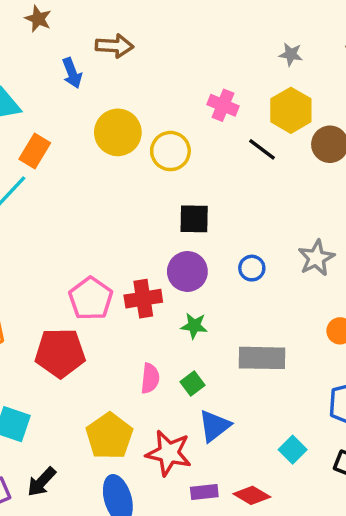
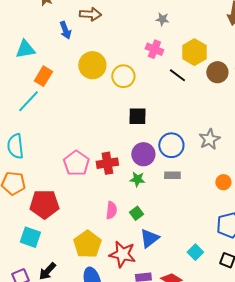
gray star: (291, 54) -> (162, 19), moved
blue circle: (252, 268) -> (171, 145), size x1.6
purple circle: (187, 271) -> (143, 154), moved
red pentagon: (60, 353) -> (44, 204), moved
gray rectangle: (262, 358) -> (172, 175), moved, size x0.6

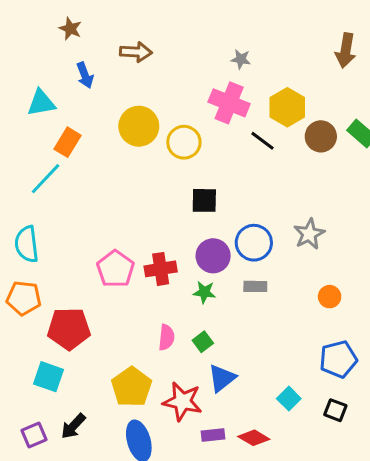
blue arrow: (65, 30) -> (85, 75), moved
pink cross: (154, 49) -> (229, 103), size x1.5

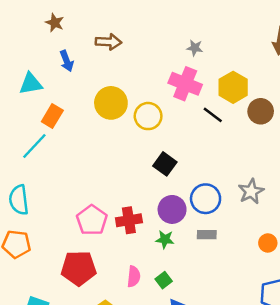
black square: (204, 200) -> (165, 164), turned 35
red pentagon: (69, 329) -> (79, 268), moved

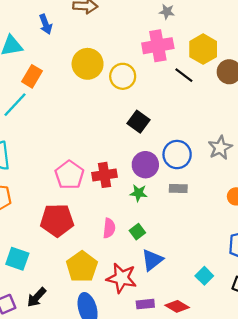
pink cross: (185, 84) -> (158, 46), turned -32

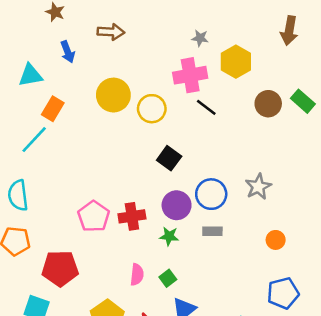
yellow hexagon: (203, 49) -> (236, 62), moved
black line: (184, 75) -> (206, 107), moved
red pentagon: (57, 220) -> (60, 268), moved

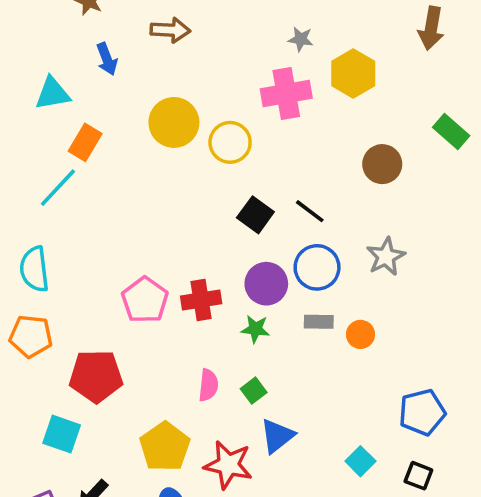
brown circle: (268, 104) -> (382, 164), moved
black line: (206, 107) -> (310, 211), moved
orange circle: (276, 240) -> (360, 334), moved

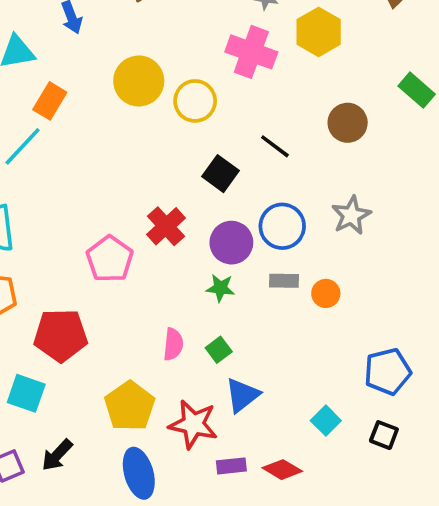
pink cross: (286, 93) -> (251, 52), turned 30
black line: (310, 211) -> (275, 146), moved
red cross: (201, 300) -> (166, 226), moved, turned -33

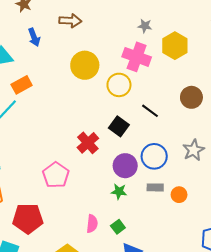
yellow circle: (139, 81) -> (85, 65), moved
orange rectangle: (50, 101) -> (22, 85), turned 30
yellow circle: (195, 101) -> (119, 85), moved
red cross: (166, 226) -> (88, 143), moved

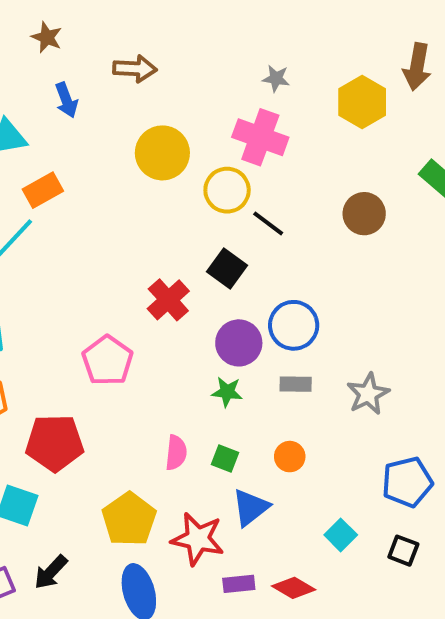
yellow hexagon: (175, 46) -> (362, 102), moved
black line: (150, 111) -> (268, 223), moved
gray star: (194, 150) -> (368, 394), moved
orange circle: (179, 195) -> (290, 457), moved
green square: (118, 227) -> (225, 459), turned -32

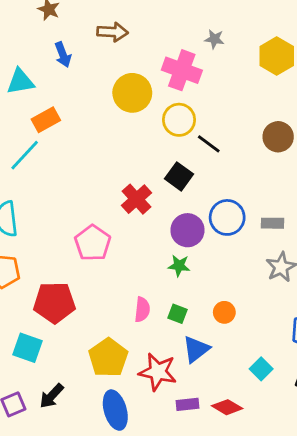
pink cross: (260, 137) -> (182, 70), moved
gray rectangle: (296, 384) -> (272, 223), moved

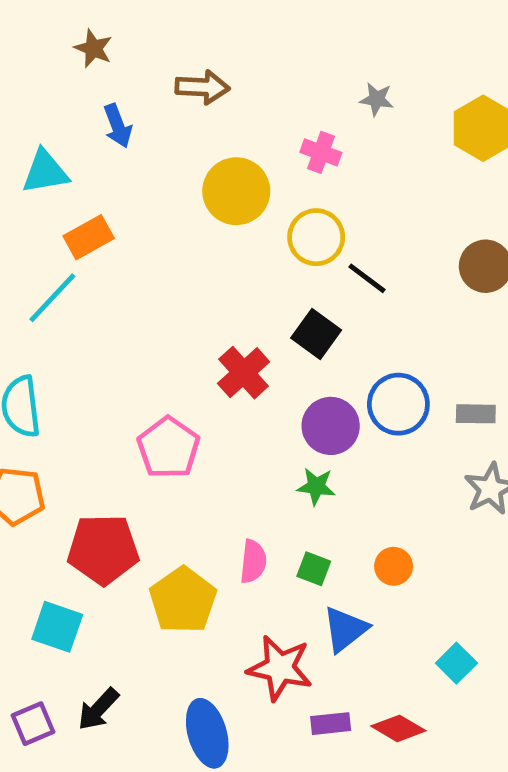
pink cross: (182, 70) -> (321, 152), size x0.6
yellow pentagon: (108, 358) -> (183, 600), moved

